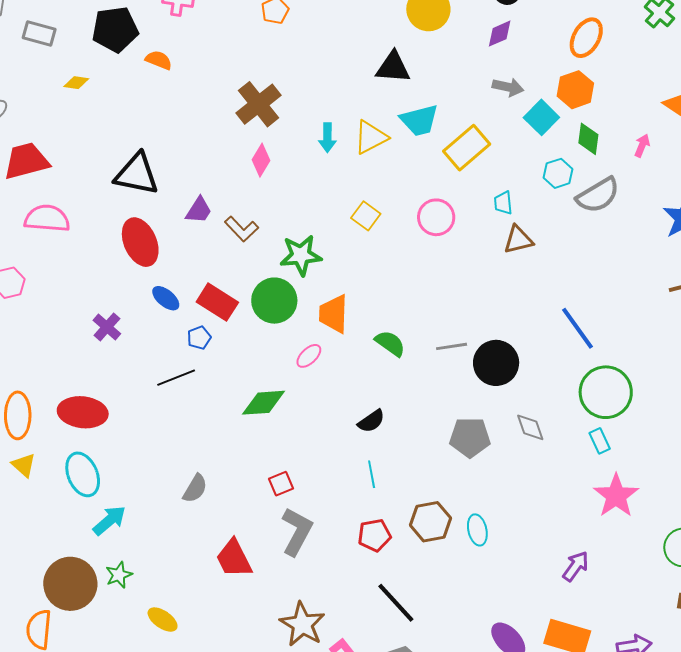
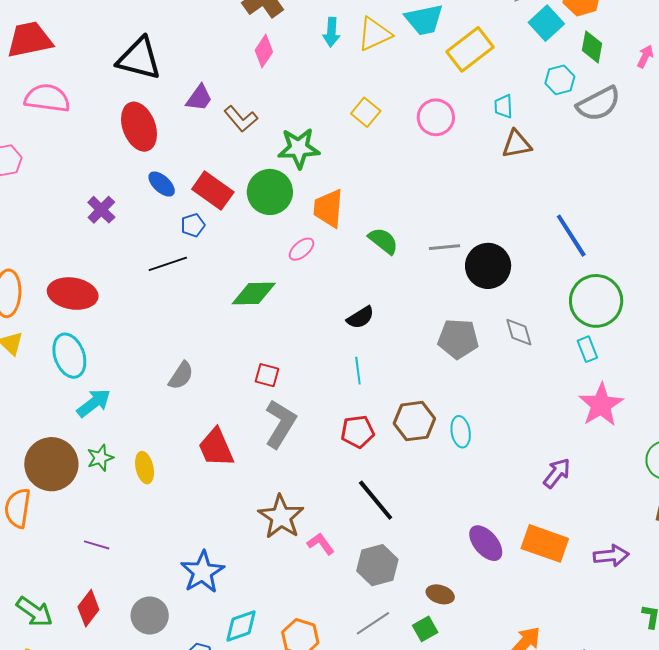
red square: (281, 484) -> (267, 375), turned 35
yellow ellipse: (163, 620) -> (145, 468), moved, turned 40

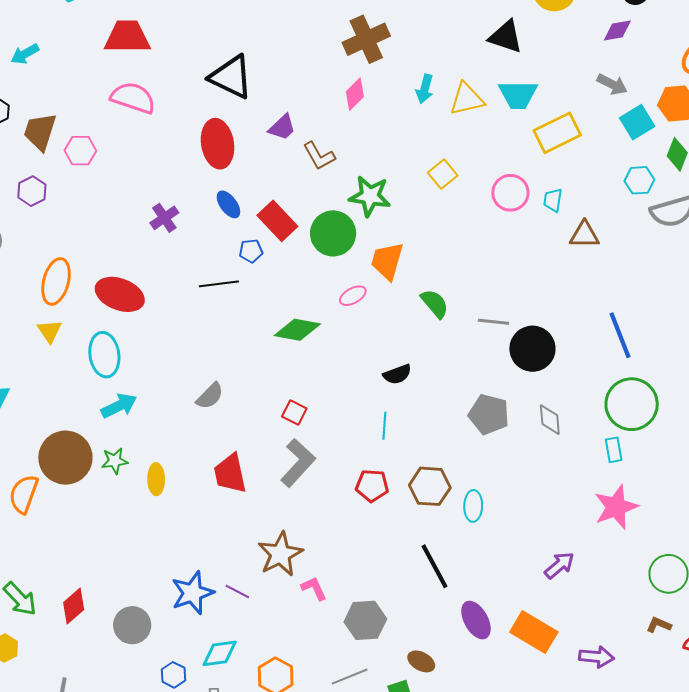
cyan trapezoid: (504, 106) -> (553, 200), moved
black line: (376, 500) -> (434, 566), moved
purple line: (97, 545) -> (237, 591), moved

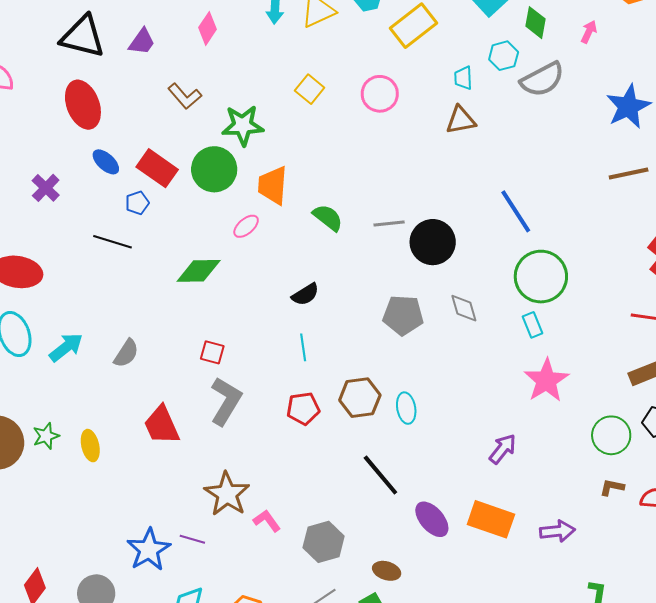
purple trapezoid: (282, 127) -> (142, 42), moved
cyan trapezoid: (553, 200) -> (463, 78), moved
black line: (219, 284) -> (113, 242), turned 36
cyan arrow: (119, 406) -> (66, 347), moved

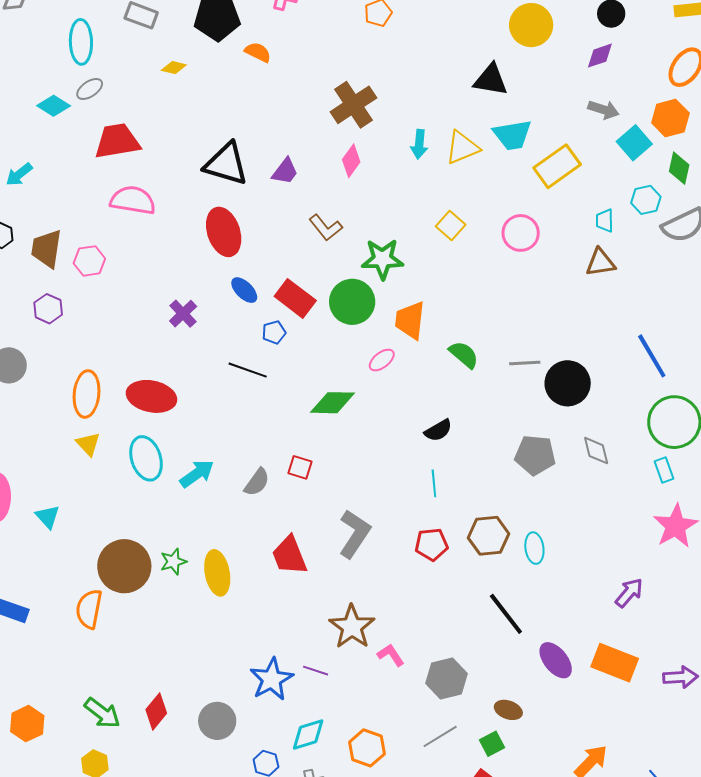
red square: (212, 352) -> (300, 467), moved
yellow ellipse: (90, 446) -> (217, 573), size x1.4

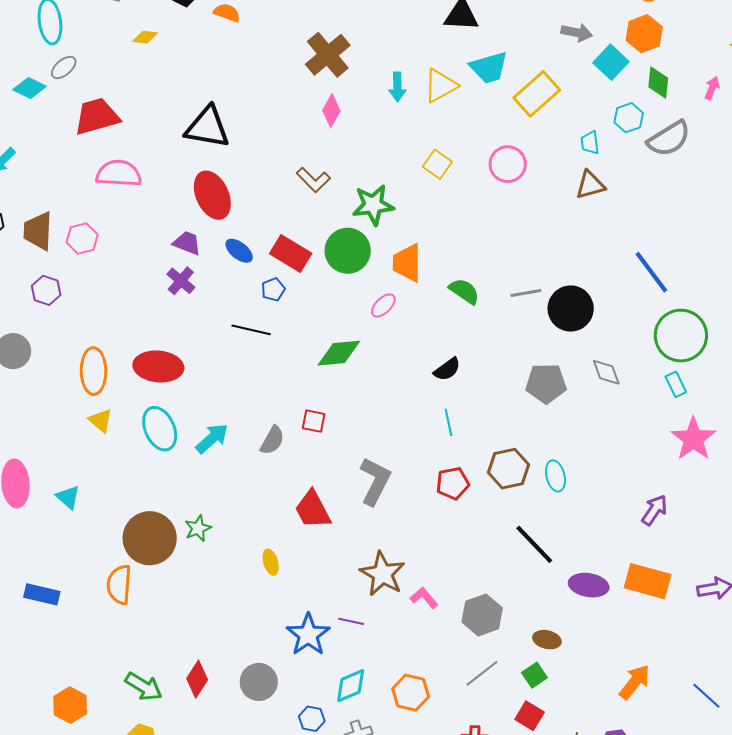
purple trapezoid: (285, 171) -> (187, 243), moved, turned -100
yellow ellipse: (217, 573) -> (271, 562), moved, size x0.6
purple ellipse: (556, 660) -> (589, 585), turned -36

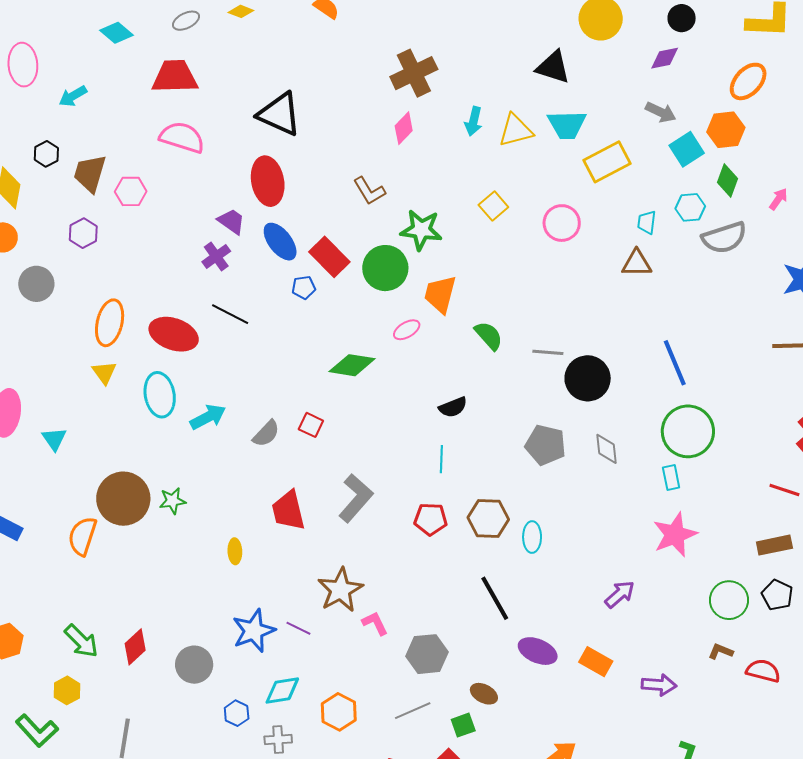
gray ellipse: (64, 68) -> (186, 21), moved
blue ellipse: (239, 251) -> (280, 242), size x1.4
black line: (251, 330) -> (230, 314), moved
orange rectangle: (648, 581) -> (596, 662), size x0.7

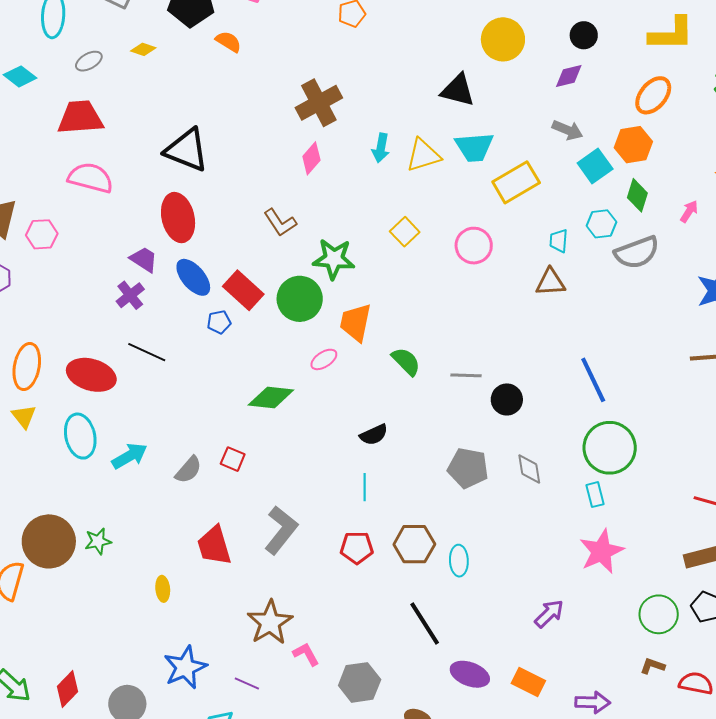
black circle: (588, 378) -> (507, 399), size x0.7
purple line: (298, 628) -> (247, 683), moved

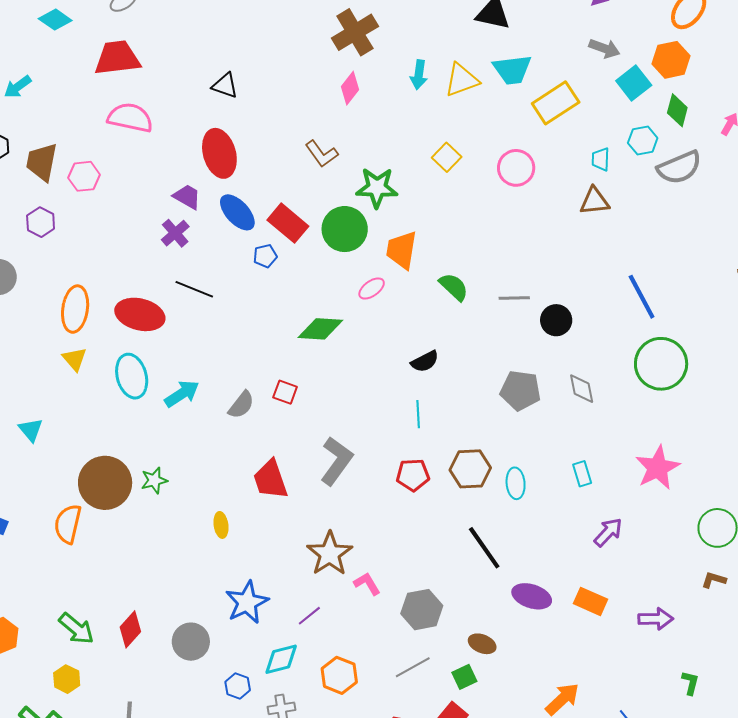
black triangle: (187, 150) -> (225, 86), size x0.6
cyan rectangle: (595, 495) -> (582, 474), moved
purple line: (247, 683) -> (309, 616), turned -60

